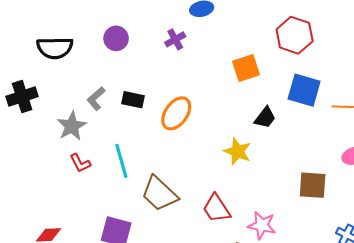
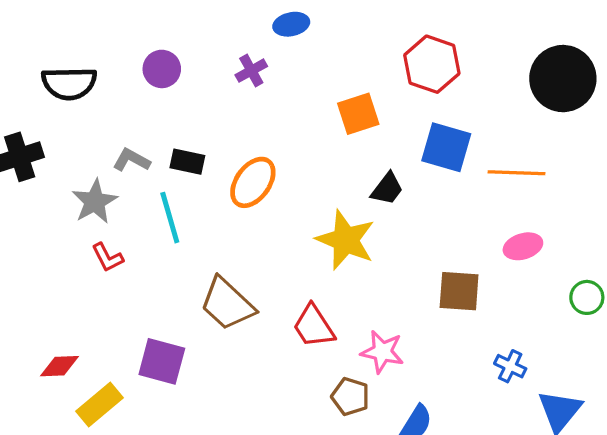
gray L-shape: (96, 99) -> (131, 160), turned 70
yellow star: (238, 151) -> (346, 240), size x1.4
cyan line: (121, 161) -> (170, 218), moved

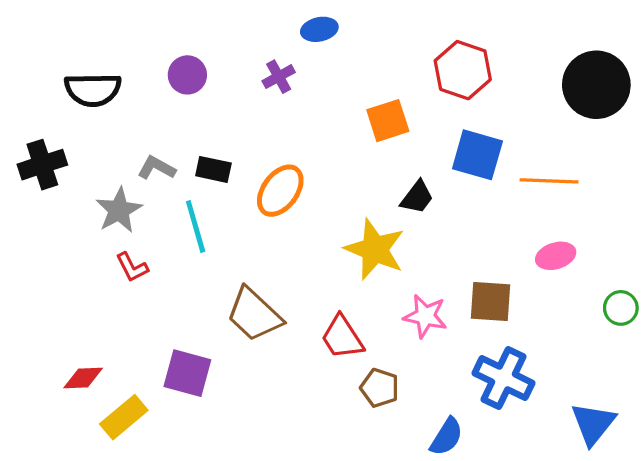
pink star: (382, 352) -> (425, 316), moved
blue cross: (510, 366) -> (503, 378), moved, size x1.8
brown pentagon: (350, 397) -> (380, 388), moved

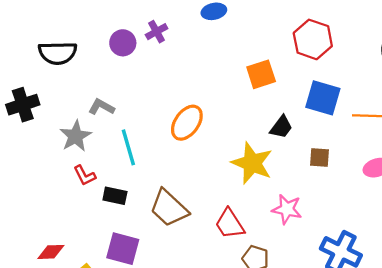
purple cross: (279, 77) -> (157, 32), moved
black rectangle: (213, 169) -> (115, 196), moved
brown square: (490, 301) -> (320, 157), moved, size x0.7

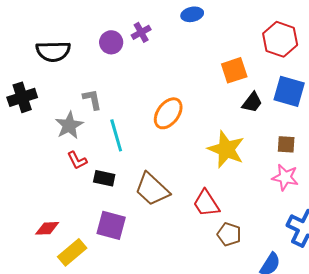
gray L-shape: (101, 107) -> (92, 99), turned 50
black trapezoid: (281, 127) -> (252, 102), moved
pink star: (287, 209) -> (285, 177), moved

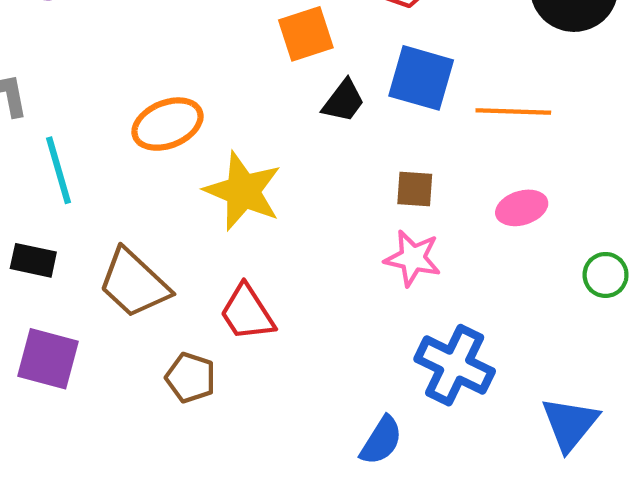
orange ellipse: (168, 113) -> (167, 124), turned 32
yellow star: (226, 149) -> (243, 191), moved
brown pentagon: (229, 234) -> (191, 378), moved

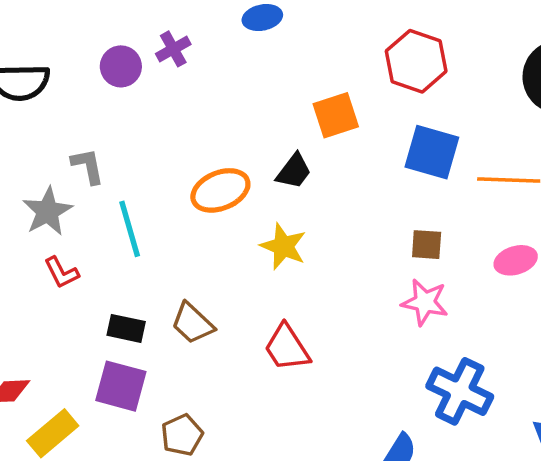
black trapezoid: (344, 101) -> (294, 171), moved
yellow star: (243, 191) -> (283, 246), size x0.7
black rectangle: (33, 260) -> (126, 328), moved
brown trapezoid: (134, 283) -> (192, 323), size x0.7
brown pentagon: (191, 378) -> (182, 435), moved, turned 30

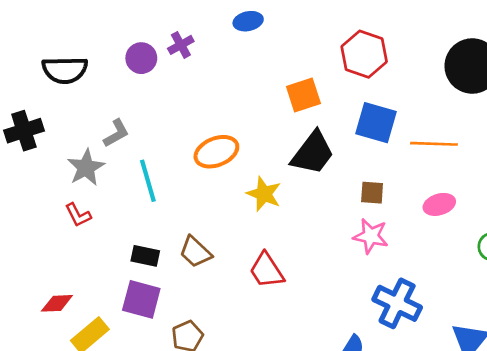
gray L-shape: (88, 166) -> (116, 133), turned 72
black trapezoid: (294, 171) -> (313, 153), moved, size x1.6
red L-shape: (61, 273) -> (78, 215), moved

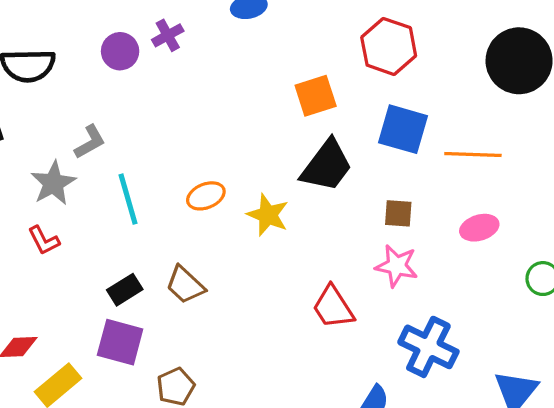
orange ellipse: (216, 152) -> (206, 196), moved, size x0.7
black rectangle: (145, 256) -> (125, 290), turned -44
red trapezoid: (267, 270) -> (333, 307), moved

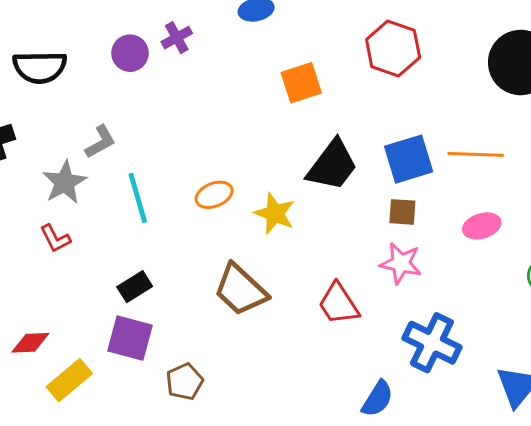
orange square: (316, 96) -> (301, 83), moved
blue square: (403, 129) -> (409, 159), moved, turned -33
brown trapezoid: (185, 285) -> (241, 290), moved, size x1.4

